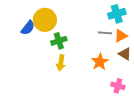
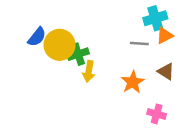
yellow circle: (45, 20) -> (60, 45), moved
orange triangle: (121, 36) -> (165, 36), moved
yellow arrow: (61, 63) -> (89, 71), moved

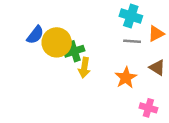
cyan cross: (155, 18) -> (131, 16), moved, turned 35

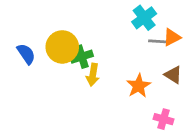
cyan cross: (131, 16) -> (144, 18), turned 35
blue semicircle: (35, 35) -> (26, 54), moved, turned -72
gray line: (132, 41) -> (158, 41), moved

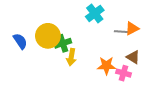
cyan cross: (144, 18) -> (95, 13), moved
orange star: (139, 86) -> (106, 66), turned 30
pink cross: (164, 119) -> (123, 73), moved

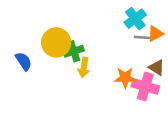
cyan cross: (95, 13) -> (135, 19), moved
blue semicircle: (20, 41) -> (24, 61), moved
pink cross: (123, 73) -> (145, 86), size x1.5

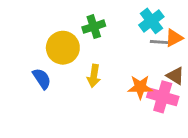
green cross: (74, 51) -> (94, 27), moved
blue semicircle: (24, 61) -> (42, 79), moved

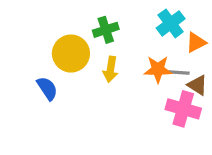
gray line: (160, 42) -> (179, 72), moved
yellow arrow: (94, 76) -> (110, 69), moved
orange star: (140, 87) -> (158, 69), moved

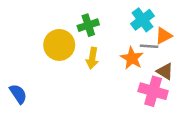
orange star: (158, 69) -> (132, 58), turned 30
gray line: (179, 72) -> (149, 46), moved
blue semicircle: (47, 88) -> (18, 94), moved

